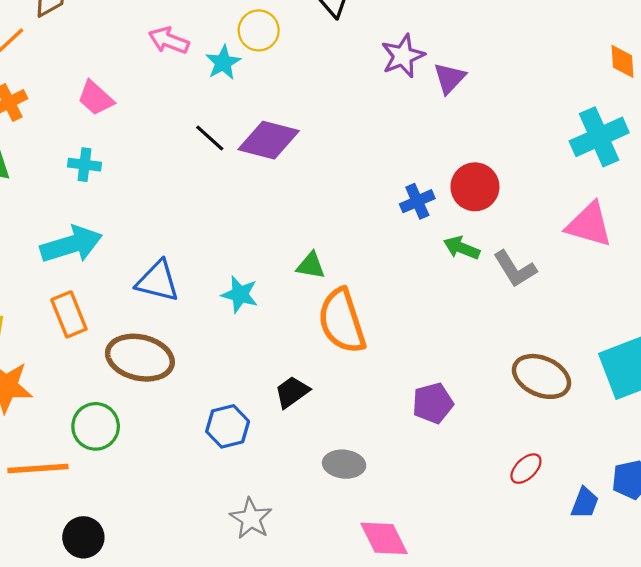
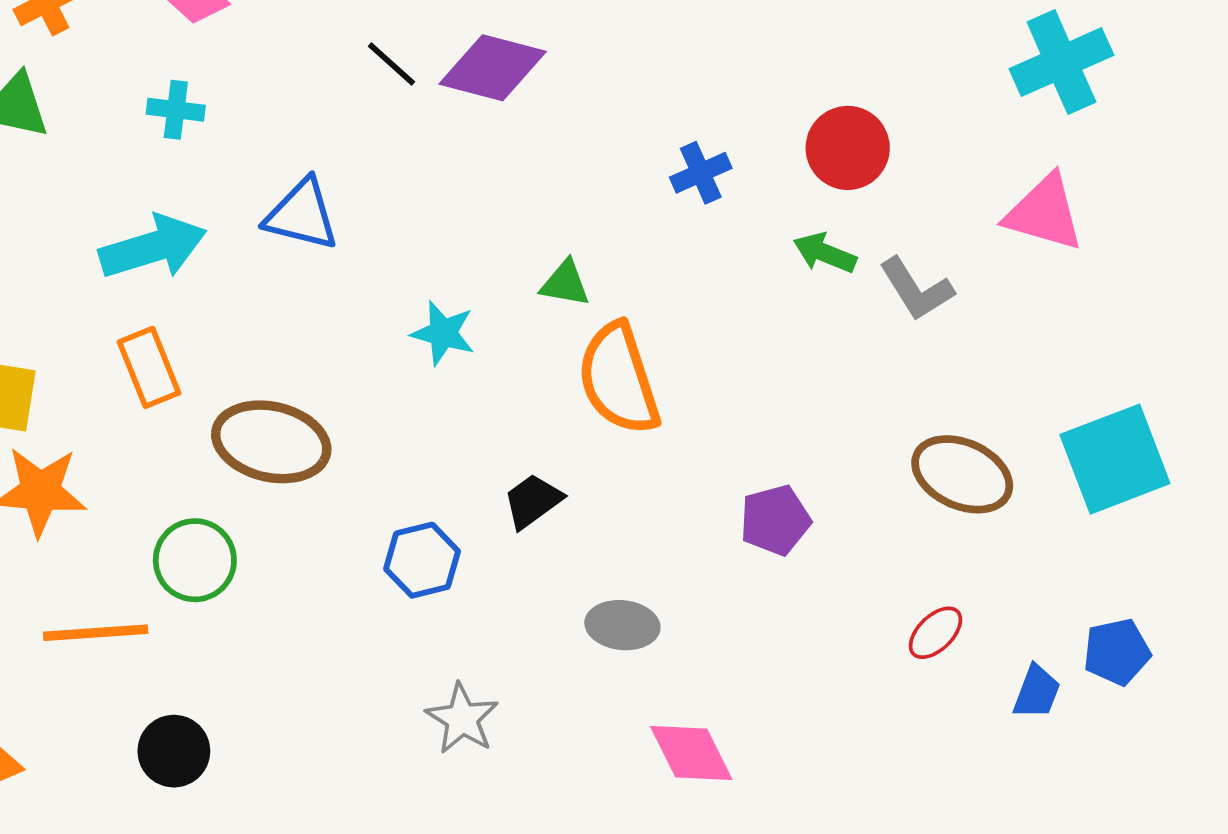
blue cross: (417, 201) -> (701, 173), moved
blue triangle: (158, 281) -> (302, 215), moved

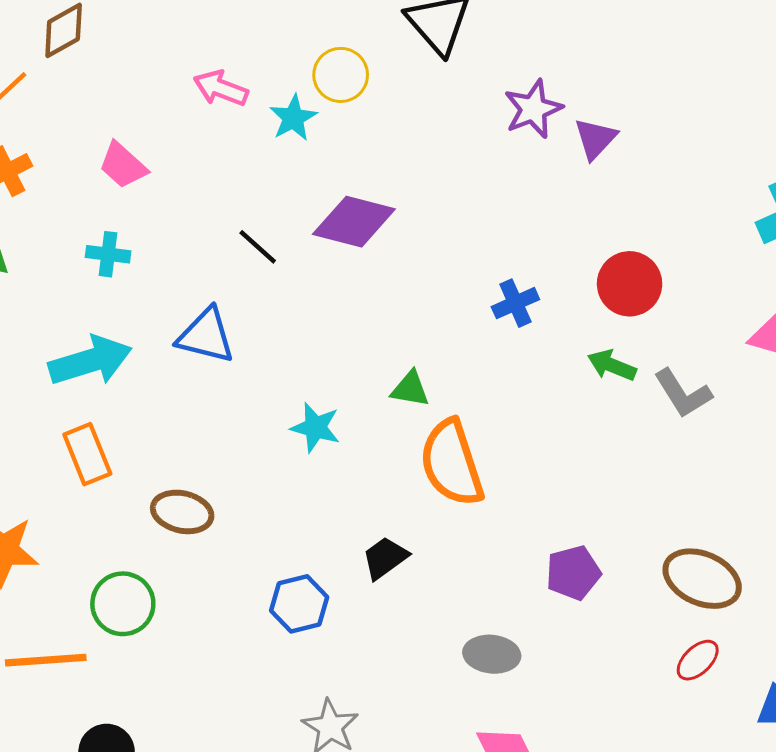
black line: (391, 64) -> (258, 247), moved
brown ellipse: (271, 442) -> (182, 512), size x0.7
brown ellipse: (962, 474) -> (702, 579), moved
gray ellipse: (622, 625) -> (492, 654), moved

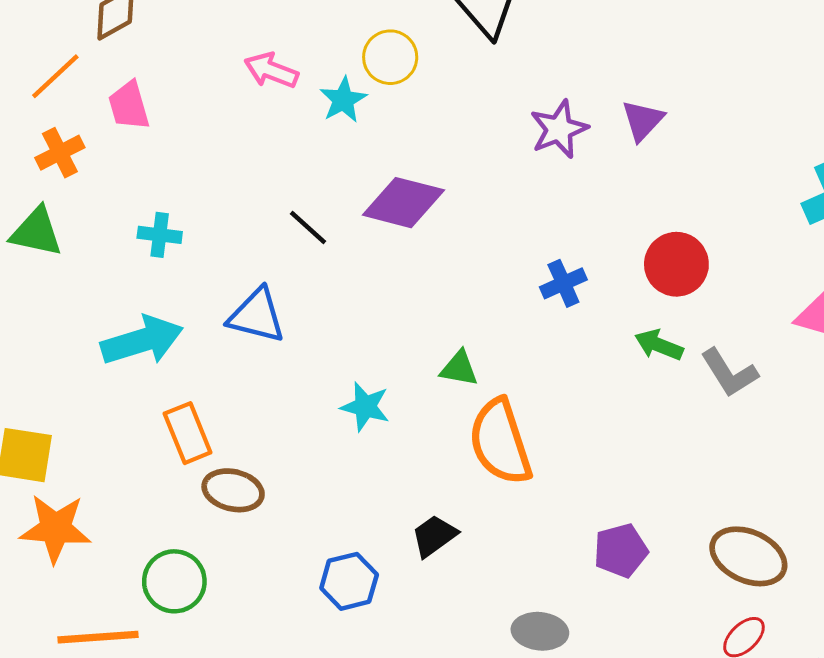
purple star: (533, 109) -> (559, 129), moved
pink trapezoid: (123, 165) -> (129, 106), moved, turned 32
orange rectangle: (87, 454) -> (188, 433), moved

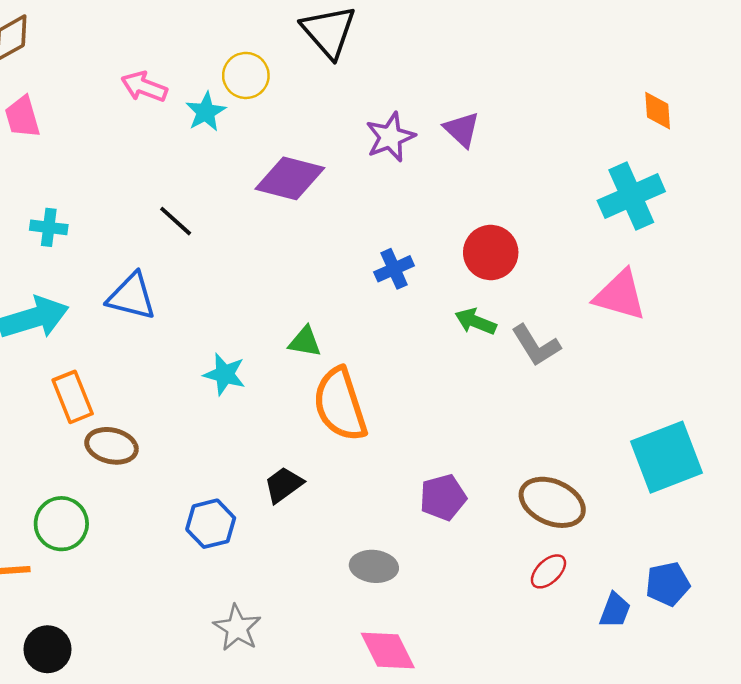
purple triangle: (643, 120) -> (462, 129), turned -30
purple diamond: (403, 203) -> (290, 178), moved

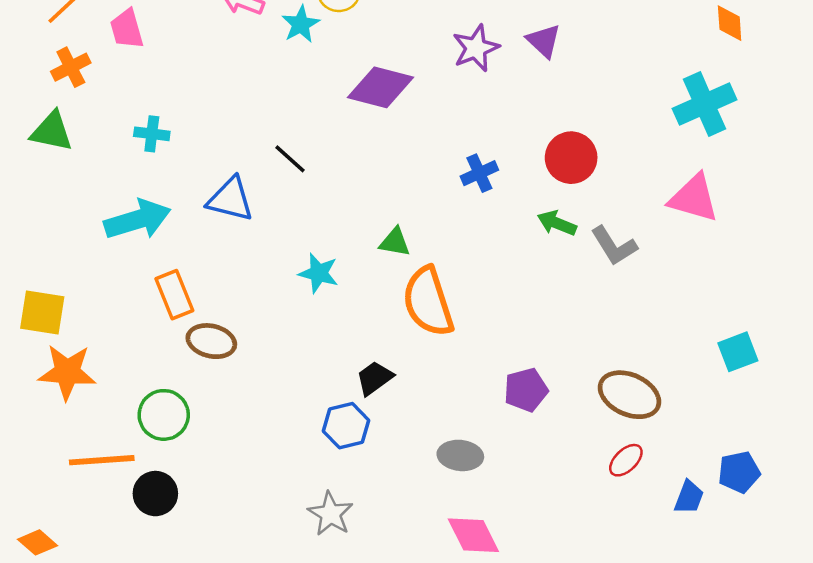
black line: (176, 221) -> (290, 159), moved
cyan square: (666, 457) -> (738, 352), size x0.6
blue hexagon: (211, 524) -> (346, 426), moved
black circle: (47, 649) -> (155, 494), moved

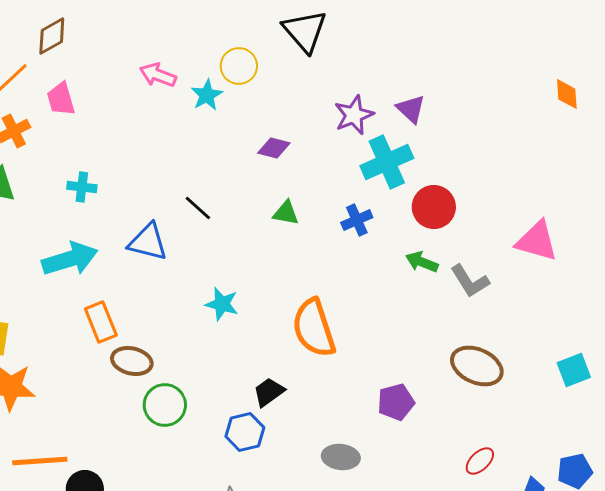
purple diamond: (381, 87) -> (274, 148), size x0.6
cyan cross: (705, 104) -> (387, 162), moved
green triangle: (395, 242) -> (286, 213), moved
brown ellipse: (629, 395) -> (477, 366), moved
green circle: (164, 415) -> (165, 405), moved

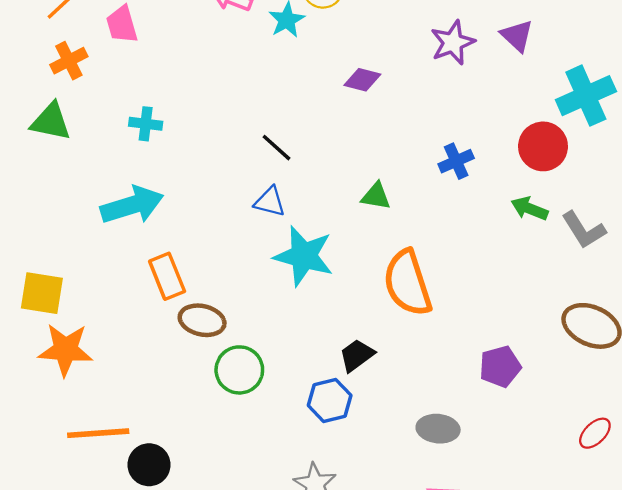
cyan cross: (387, 162) -> (586, 96), moved
green triangle: (286, 213) -> (376, 196), moved
blue triangle: (148, 242) -> (270, 202), moved, size x0.7
cyan star: (222, 304) -> (304, 256), size x1.6

